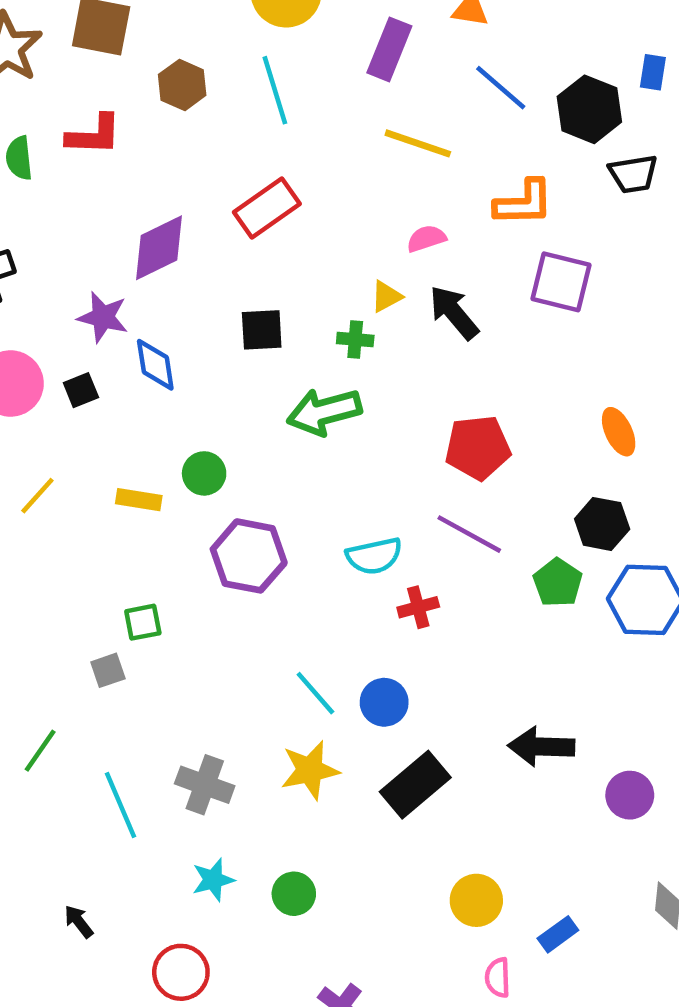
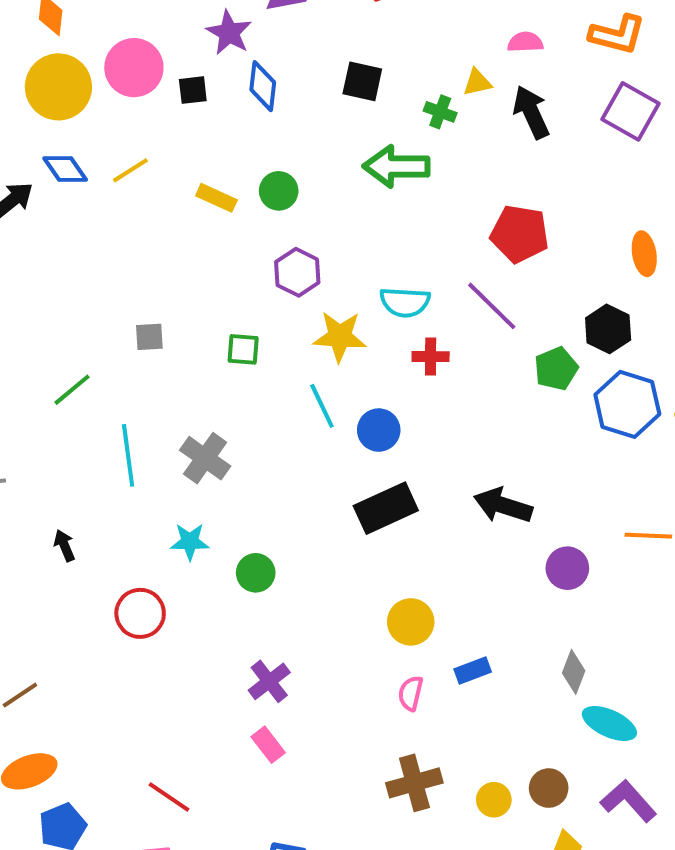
purple hexagon: (249, 556) -> (297, 272), size x0.7
green square: (143, 622) -> (243, 349), moved
yellow star: (310, 770) -> (340, 336), moved

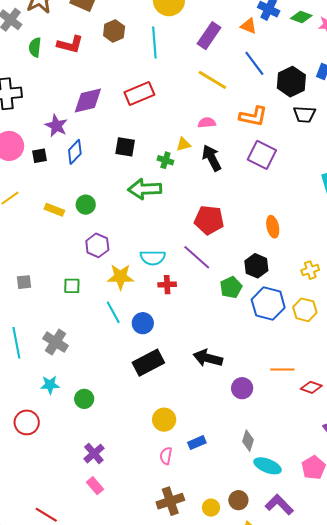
blue diamond: (263, 86) -> (75, 152), turned 40

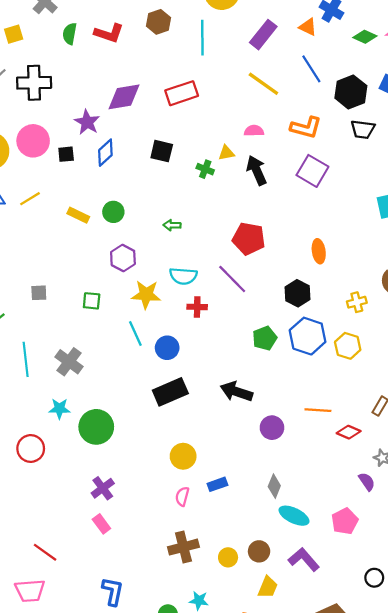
green diamond: (301, 17) -> (365, 37), moved
green arrow: (145, 189) -> (172, 225), moved, size x0.5
green pentagon: (231, 287) -> (265, 338), moved
green circle: (84, 399) -> (96, 427), size x1.6

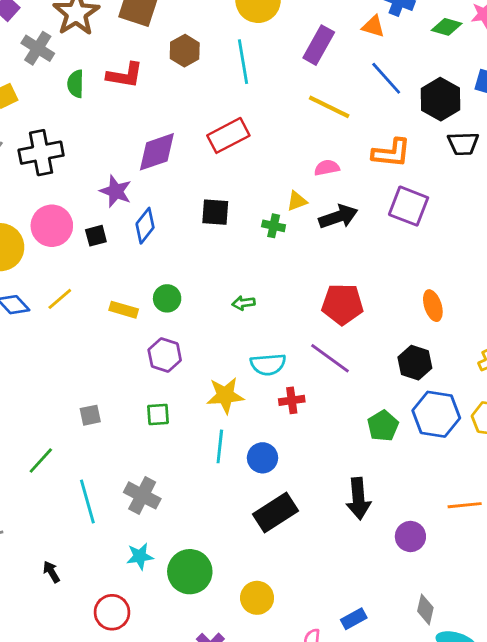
black arrow: (257, 170) -> (338, 217), turned 104
purple hexagon: (123, 258) -> (165, 355), moved
cyan line: (135, 334) -> (220, 446), turned 40
black arrow: (236, 392) -> (358, 499), turned -104
yellow circle: (183, 456) -> (257, 598), moved

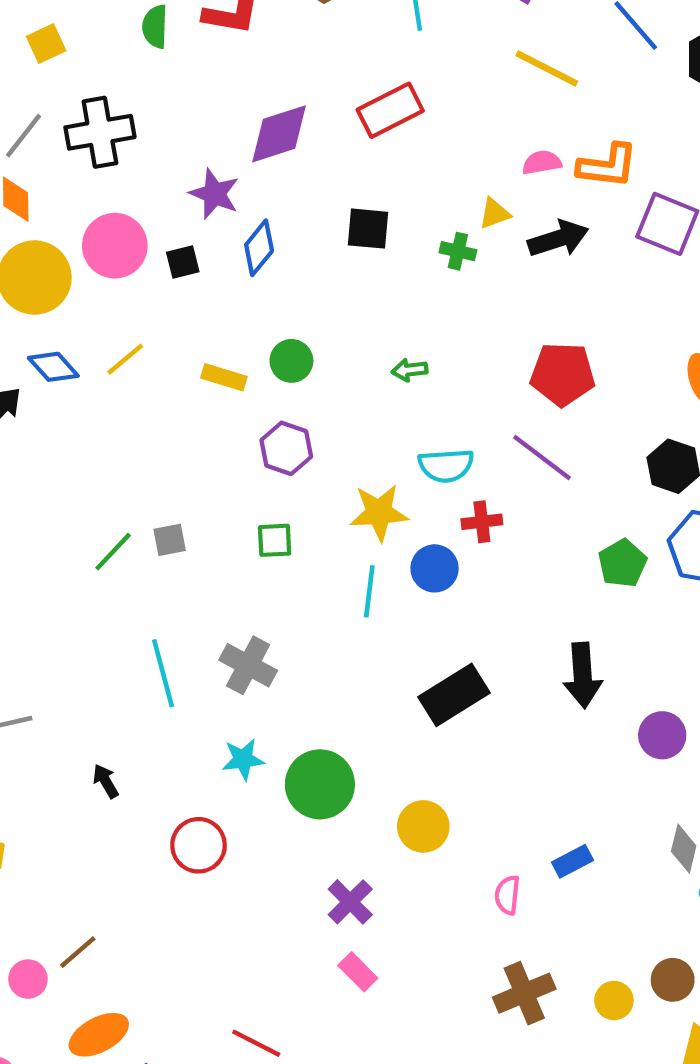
orange L-shape: (391, 153) -> (607, 166), moved
blue circle: (263, 458) -> (435, 568), moved
green line: (41, 461) -> (113, 552), moved

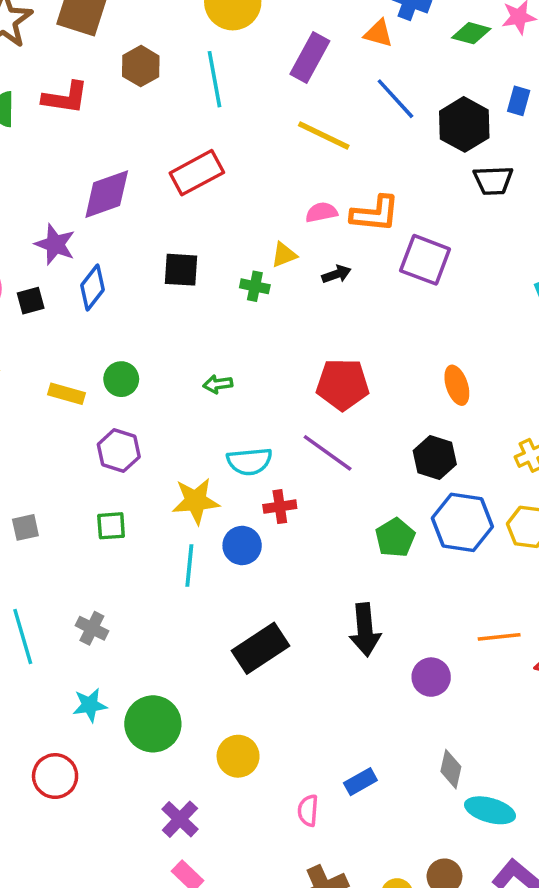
black arrow: (558, 239) -> (336, 274), size x0.6
gray cross: (248, 665) -> (92, 628), size x0.7

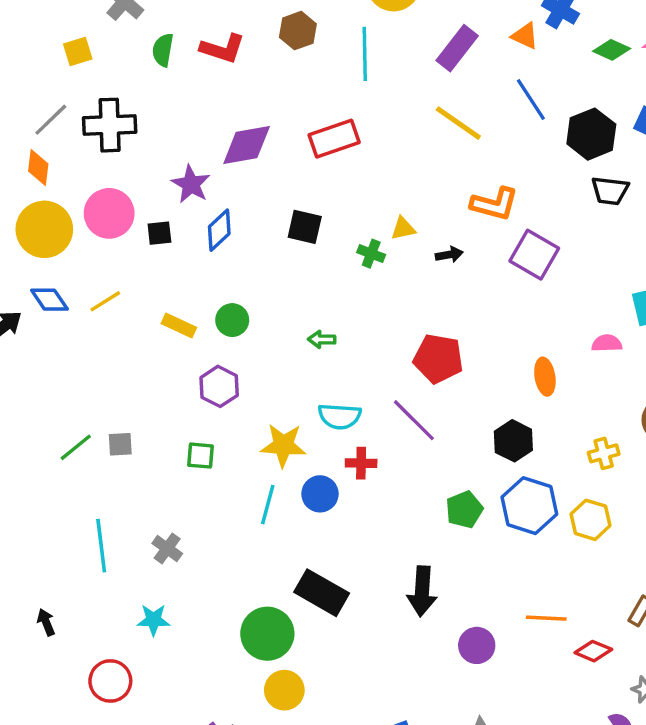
pink semicircle: (321, 212) -> (607, 343), moved
black rectangle: (260, 648) -> (322, 593), turned 54
green circle: (153, 724) -> (267, 634), moved

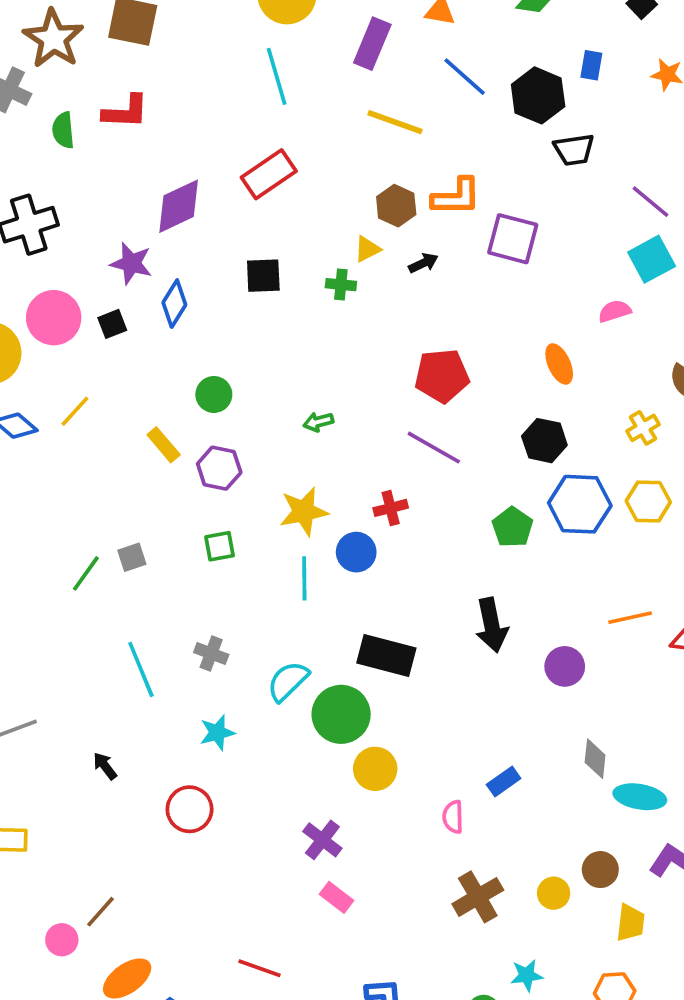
brown hexagon: (298, 31) -> (396, 206), moved
yellow rectangle: (179, 326) -> (164, 445), moved, turned 40
green arrow: (322, 339) -> (318, 422), moved
cyan semicircle: (340, 416) -> (288, 681), moved, turned 147

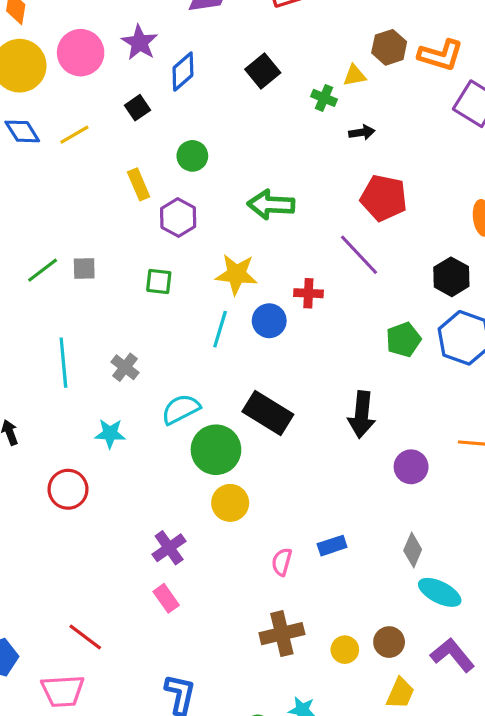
purple star: (131, 263) -> (140, 43), moved
black arrow: (423, 263) -> (362, 132), moved
black square: (263, 276) -> (263, 71), turned 36
black square: (112, 324) -> (138, 108), moved, turned -30
green arrow: (318, 422) -> (271, 205), size x1.8

